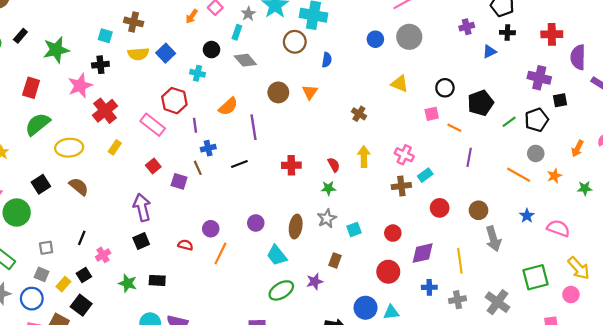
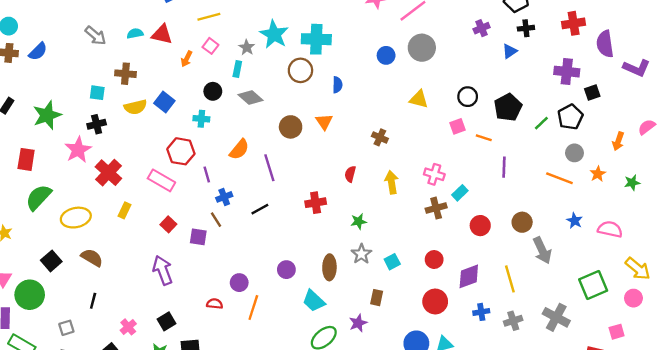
red semicircle: (334, 165) -> (350, 174), moved, turned -128
black line: (82, 238) -> (93, 301), moved
black square: (141, 241) -> (166, 321), moved

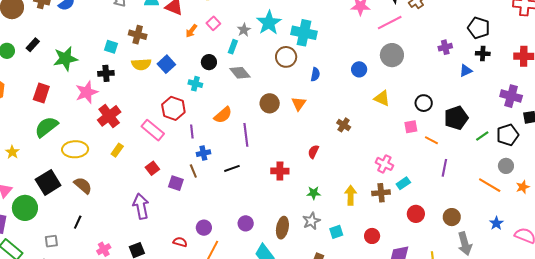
blue circle: (386, 55) -> (359, 69), moved
yellow arrow: (392, 182) -> (351, 195), moved
black square: (51, 261) -> (48, 182), size x1.4

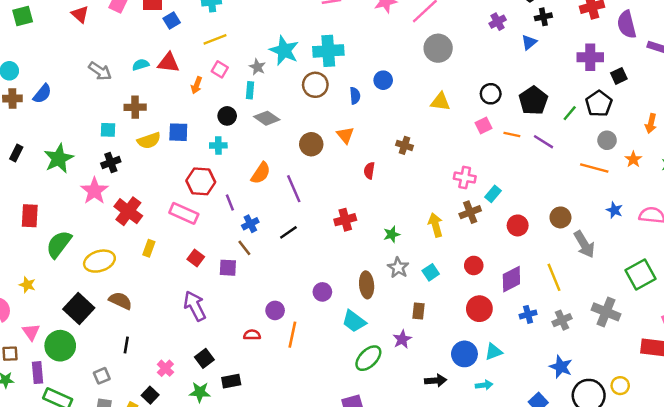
blue square: (166, 64) -> (178, 132), turned -30
blue circle: (359, 69) -> (383, 80), moved
red rectangle: (41, 93) -> (30, 216), moved
red semicircle: (313, 152) -> (369, 171), moved
purple line: (444, 168) -> (544, 142), moved, turned -54

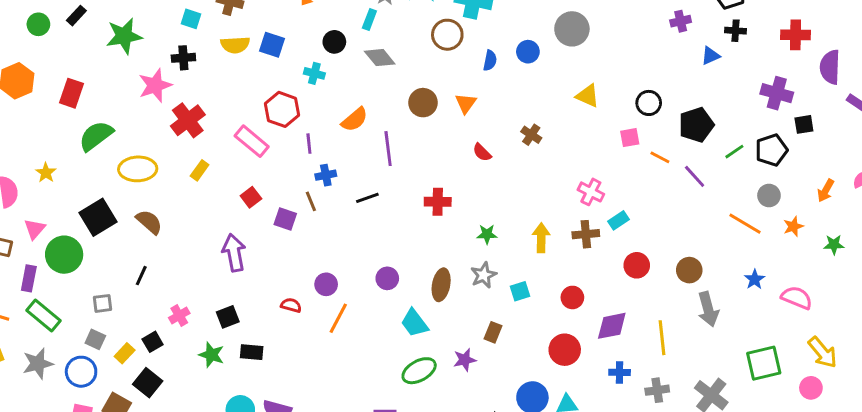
gray circle: (438, 48) -> (572, 29), moved
red semicircle: (369, 171) -> (482, 152), turned -70

